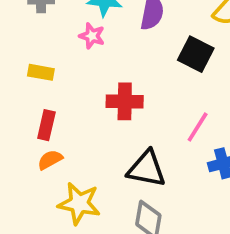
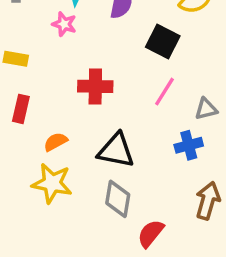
pink line: (198, 127) -> (164, 92), moved
orange semicircle: (50, 160) -> (55, 142), moved

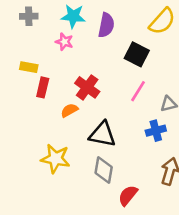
red cross: (95, 86) -> (87, 87), turned 35
red rectangle: (21, 109) -> (43, 87), moved
orange semicircle: (55, 142) -> (69, 110), moved

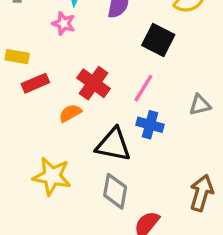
red rectangle: (43, 87) -> (35, 83), turned 54
pink line: (138, 91) -> (143, 88), moved
blue cross: (156, 131) -> (150, 125), moved, turned 30

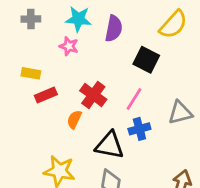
gray triangle: (200, 105) -> (180, 113), size x1.4
orange semicircle: (70, 113) -> (74, 119), turned -36
blue cross: (150, 125) -> (139, 129), turned -30

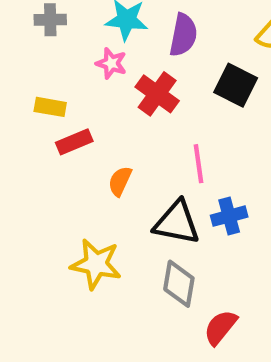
red cross: (93, 95) -> (157, 94), moved
pink line: (134, 99) -> (199, 164), moved, turned -40
blue cross: (139, 129) -> (229, 216), moved

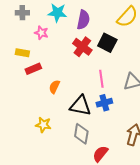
pink star: (111, 63) -> (41, 33), moved
red cross: (157, 94) -> (82, 47), moved
pink line: (199, 164) -> (101, 79), moved
yellow star: (96, 264) -> (43, 125), size x0.7

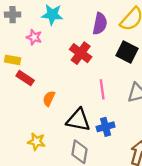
purple semicircle: (83, 20) -> (100, 24), moved
black square: (107, 43) -> (127, 52), moved
red rectangle: (33, 69) -> (25, 78), turned 56
blue cross: (104, 103) -> (106, 127), moved

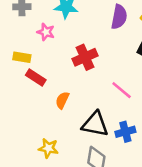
red cross: (81, 53) -> (85, 57), moved, turned 30
pink line: (102, 89) -> (122, 90), turned -42

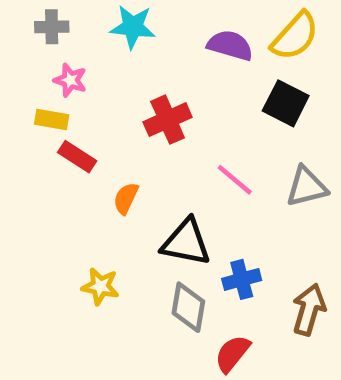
purple semicircle: (119, 17) -> (230, 45), turned -85
pink star: (46, 32) -> (70, 80), moved
blue cross: (125, 132) -> (242, 279), moved

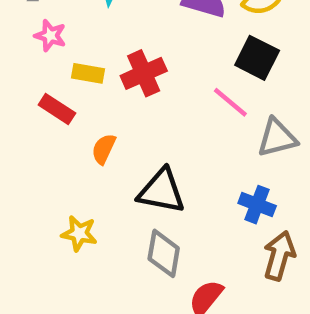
yellow rectangle: (52, 120) -> (88, 73), moved
pink line: (235, 180) -> (230, 102), moved
blue cross: (242, 279) -> (257, 205), moved, turned 36

